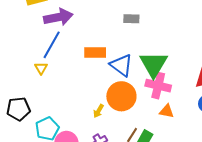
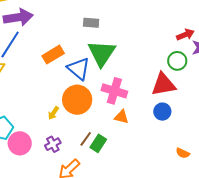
orange rectangle: (95, 53) -> (53, 55), turned -35
green triangle: (154, 64) -> (102, 53), moved

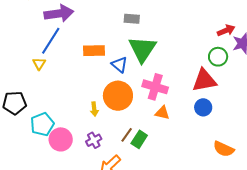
orange rectangle: (53, 55) -> (94, 51), turned 30
blue triangle: (79, 69) -> (120, 65), size x0.7
yellow arrow: (53, 113) -> (94, 109), turned -40
orange semicircle: (183, 153) -> (224, 149), size x1.5

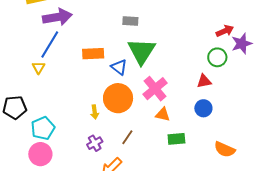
red triangle: (204, 80) -> (204, 81), size x0.6
pink cross: (155, 87) -> (155, 89), turned 35
pink circle: (61, 139) -> (40, 154), moved
green rectangle: (139, 139) -> (176, 139), moved, turned 54

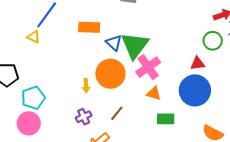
green triangle: (142, 51) -> (135, 45), moved
yellow triangle: (39, 68) -> (34, 37), turned -40
blue circle: (203, 108) -> (195, 90), size x1.8

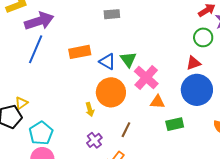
yellow triangle: (34, 37) -> (21, 103), moved, turned -48
green triangle: (135, 45) -> (128, 59), size x0.6

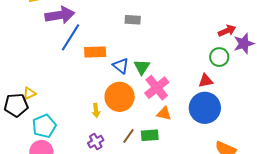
blue line: (36, 49) -> (70, 37), moved
green rectangle: (175, 124) -> (150, 135), moved

